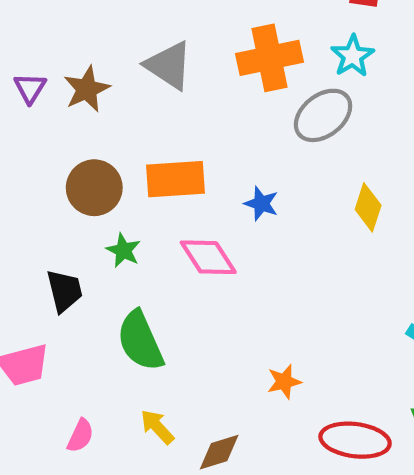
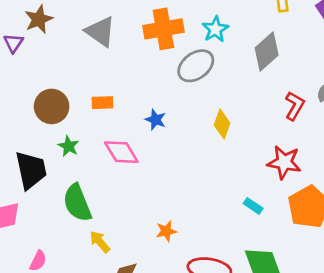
brown star: (87, 89) -> (39, 19), moved
orange rectangle: (175, 179) -> (102, 103), size x0.6
black trapezoid: (64, 291) -> (31, 170), size x1.4
yellow arrow: (157, 427) -> (100, 242), moved

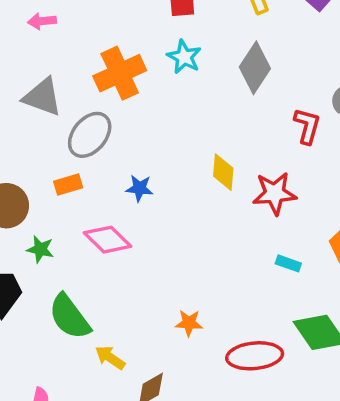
gray ellipse: (196, 66) -> (90, 135), moved
red star: (284, 162) -> (275, 193), moved
orange star: (166, 231) -> (189, 323), turned 30

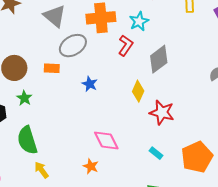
gray diamond: (255, 68) -> (159, 59), moved
red L-shape: (307, 126) -> (126, 45), moved
pink diamond: (108, 240) -> (106, 141), moved

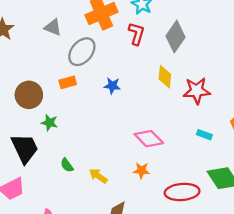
gray triangle: (55, 16) -> (53, 27), size x0.7
green semicircle: (27, 140) -> (67, 165), size x0.5
yellow arrow: (41, 170) -> (98, 176), moved

